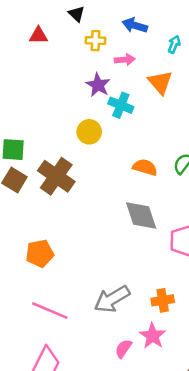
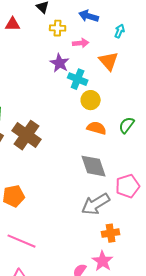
yellow circle: (89, 132) -> (91, 100), moved
gray arrow: (112, 299) -> (96, 204), moved

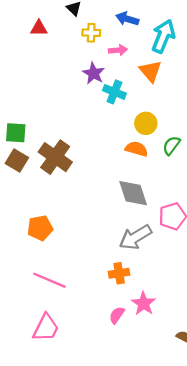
cyan arrow: (120, 31) -> (163, 36), size x2.0
yellow circle: (91, 100) -> (146, 123), moved
orange cross: (111, 233) -> (119, 273), moved

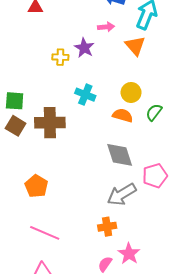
yellow cross: (91, 33) -> (60, 57), moved
cyan cross: (114, 92) -> (85, 95), moved
brown cross: (55, 157) -> (50, 123), turned -36
orange pentagon: (40, 228) -> (36, 186), turned -30

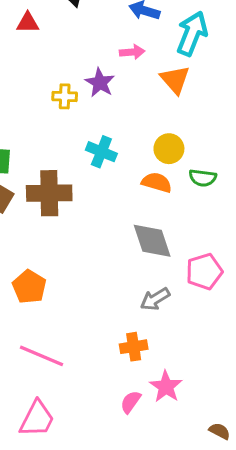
green semicircle: (154, 112) -> (203, 178), turned -120
gray arrow: (122, 194) -> (155, 299), size x0.7

